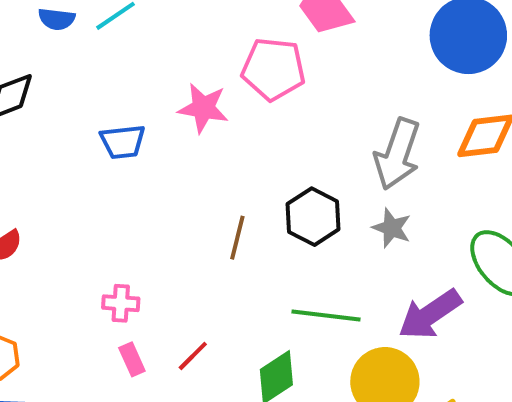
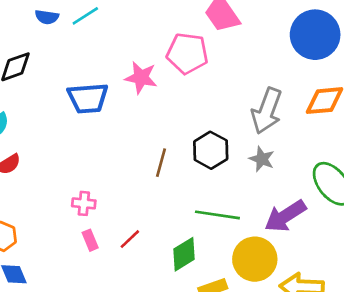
blue trapezoid: (123, 142) -> (88, 98), size x1.4

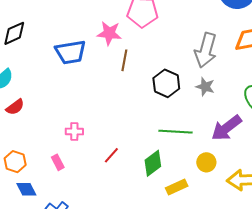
brown line: (161, 163) -> (124, 60), moved
pink rectangle: (90, 240) -> (58, 162), moved
yellow circle: (255, 259) -> (206, 162), size x0.6

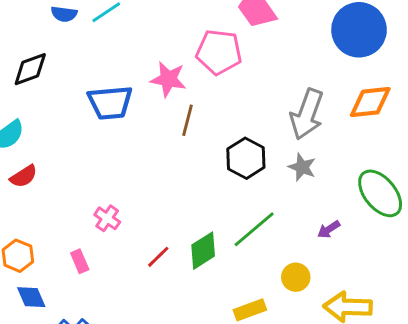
purple arrow: (227, 128) -> (329, 229), size x0.5
pink cross: (74, 132) -> (107, 218), turned 30
green line: (175, 132) -> (254, 229), turned -48
green diamond: (153, 163) -> (203, 251), moved

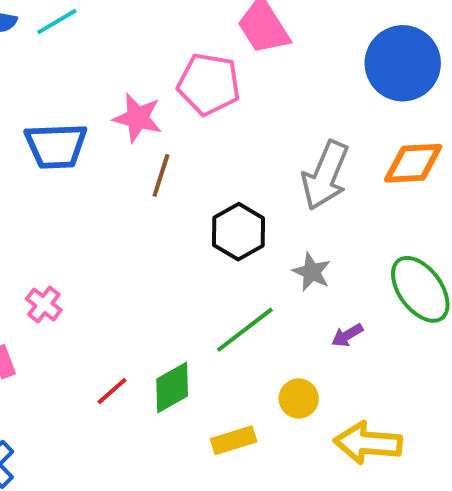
gray star: (302, 167) -> (312, 272), moved
green diamond: (203, 251) -> (172, 388), moved
red line: (158, 257) -> (112, 391), moved

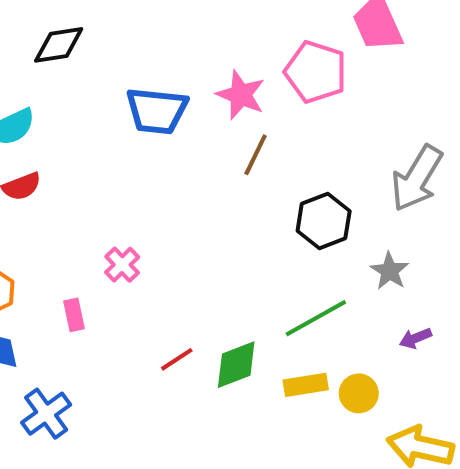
yellow rectangle: (234, 440) -> (306, 385), moved

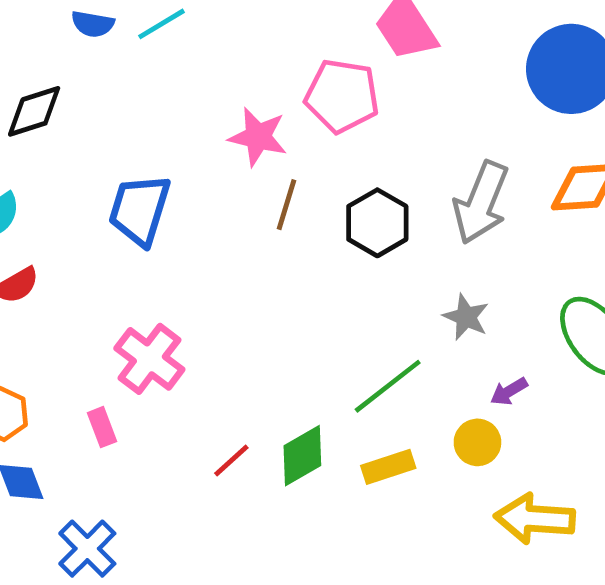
blue trapezoid: (157, 111) -> (140, 210), moved, turned 110
black hexagon: (324, 221) -> (377, 223), moved
pink cross: (122, 265) -> (149, 359), size x1.6
yellow circle: (359, 393) -> (477, 442), moved

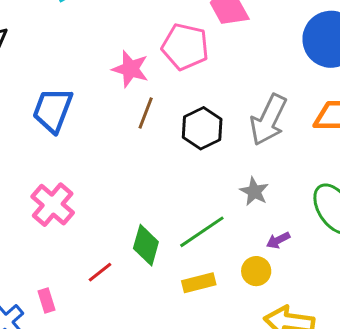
pink rectangle: (102, 427) -> (47, 301), moved
green diamond: (302, 456) -> (146, 245), moved, turned -48

